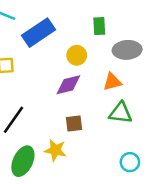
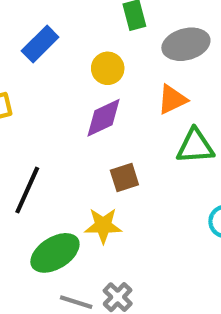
blue rectangle: (39, 33) -> (40, 44), size x0.7
green ellipse: (23, 161) -> (55, 253), turned 44

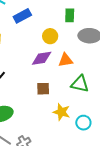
orange triangle: (172, 99) -> (65, 60), moved
yellow star: (103, 226) -> (61, 112), moved

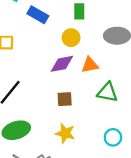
green rectangle: (70, 15) -> (79, 11), moved
blue rectangle: (22, 16) -> (38, 15), turned 60
yellow star: (61, 112) -> (65, 133), moved

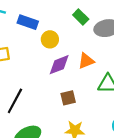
green rectangle: (79, 11) -> (81, 17), moved, turned -35
yellow circle: (71, 38) -> (50, 39), moved

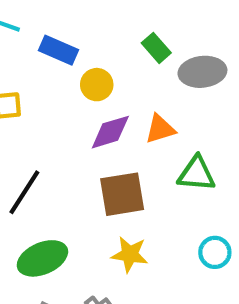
brown square: (68, 98) -> (122, 194), size x1.6

